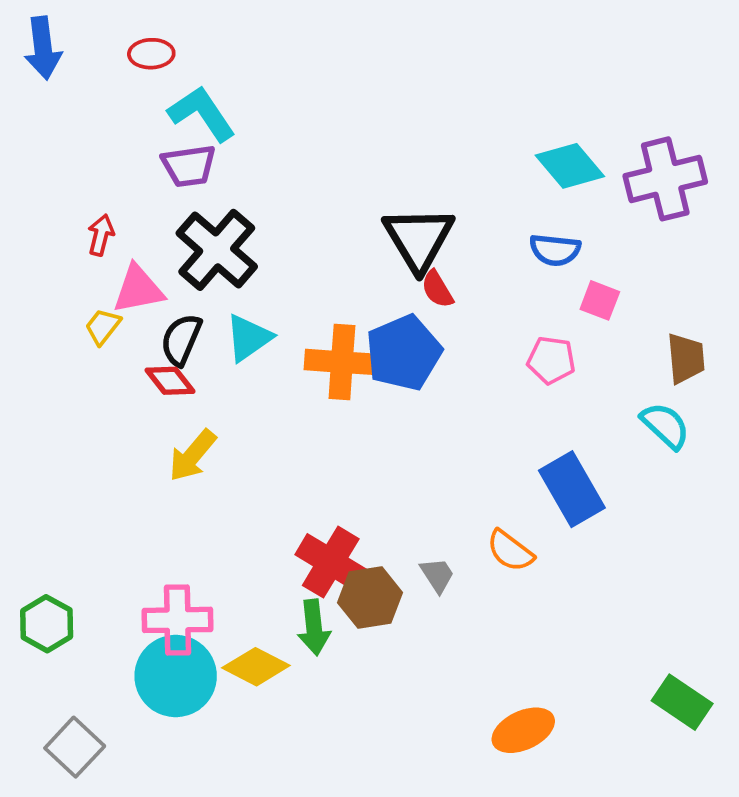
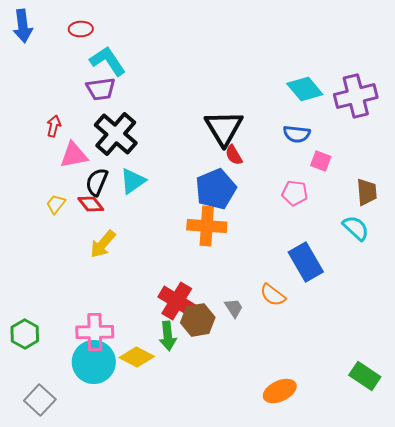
yellow trapezoid: (103, 327) -> (56, 204), moved
orange cross: (342, 362) -> (207, 226), moved

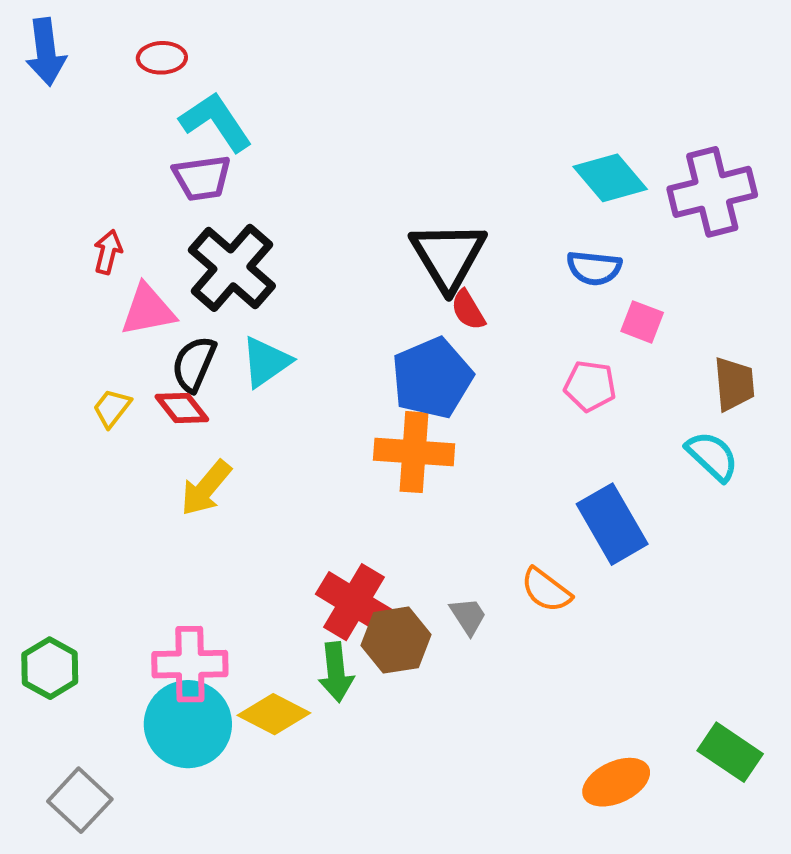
orange ellipse: (280, 391) -> (616, 782), moved

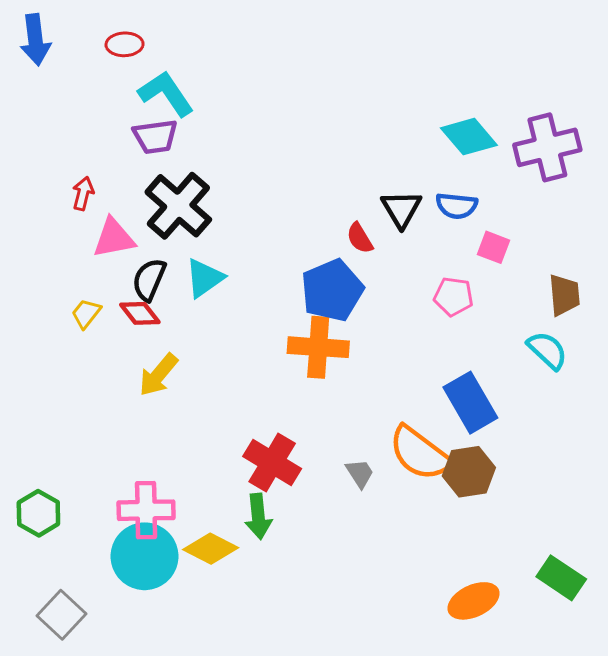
black triangle: (448, 256) -> (401, 209), moved, size x0.7
orange semicircle: (546, 590) -> (420, 453), size x1.6
brown hexagon: (396, 640) -> (469, 472), moved

